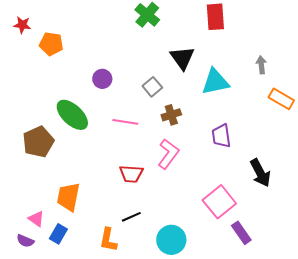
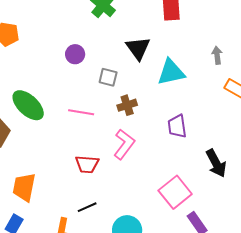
purple circle: (102, 79) -> (75, 54), moved
gray square: (152, 87) -> (108, 77), turned -36

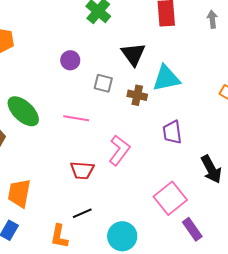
gray arrow: (217, 55) -> (212, 19), moved
brown cross: (127, 105) -> (137, 95), moved, turned 30

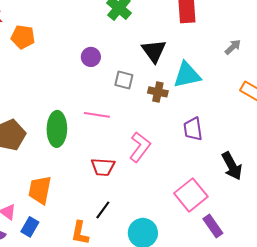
gray arrow: (212, 19) -> (233, 47), moved, turned 54
green ellipse: (23, 111) -> (57, 129), moved, turned 48
black line: (82, 213) -> (103, 210), turned -30

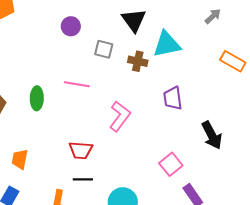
green ellipse: (57, 129) -> (37, 98), size x0.7
red trapezoid: (103, 167) -> (81, 150), moved
orange trapezoid: (40, 190) -> (20, 159), size x0.7
pink square: (191, 195) -> (171, 164), size x0.7
black line: (103, 210) -> (83, 179), turned 54

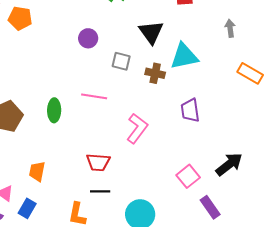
gray arrow: (213, 16) -> (230, 28), turned -54
black arrow: (212, 135) -> (229, 164), moved, turned -100

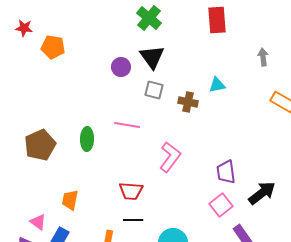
black triangle: (151, 32) -> (152, 57), moved
cyan triangle: (184, 56) -> (217, 85), size x0.6
purple trapezoid: (190, 110) -> (226, 172), moved

